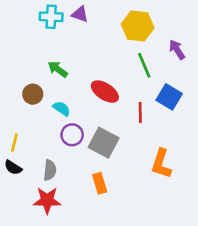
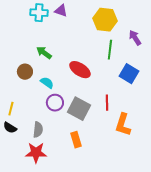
green line: (144, 65) -> (110, 50), turned 30
red line: (140, 113) -> (107, 103), moved

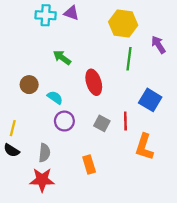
green arrow: (44, 53) -> (62, 58), moved
red ellipse: (80, 70) -> (94, 82), turned 40
blue square: (129, 74) -> (150, 100), moved
gray square: (79, 109) -> (102, 123), moved, size x0.6

